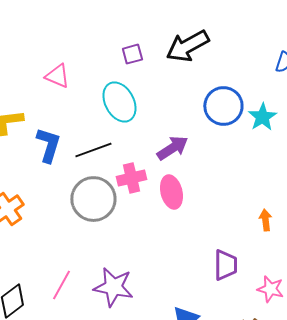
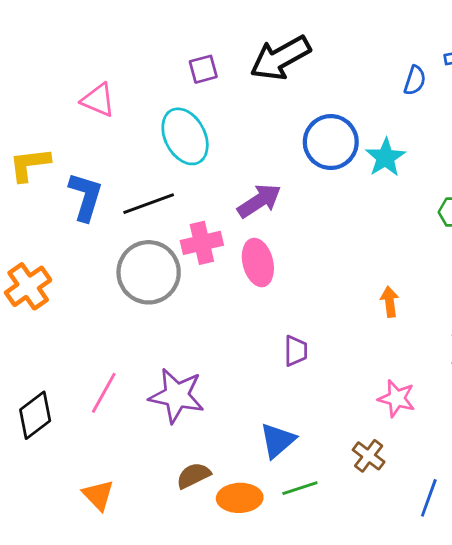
purple trapezoid: (225, 265) -> (296, 351), moved, size x0.7

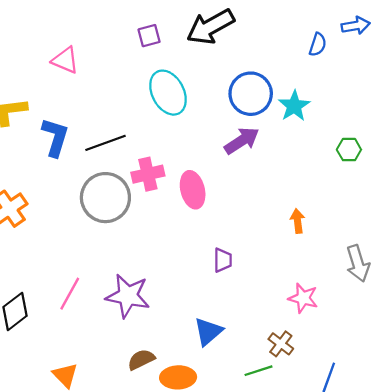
cyan ellipse: (185, 136) -> (168, 93), moved
purple arrow: (259, 201) -> (242, 141), moved
green line: (300, 488) -> (258, 371), moved

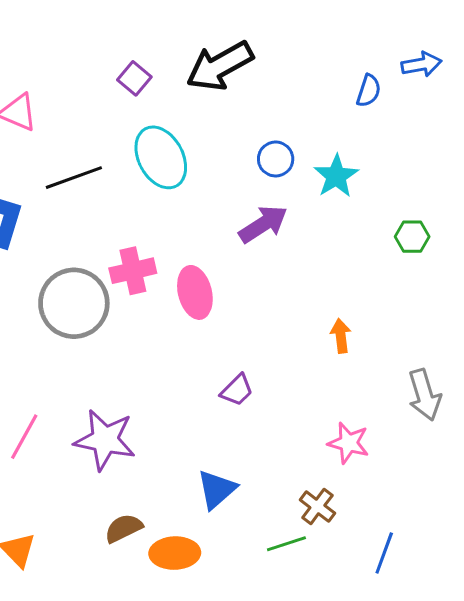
purple square: (149, 36) -> (134, 78), turned -35
blue circle: (251, 94) -> (276, 159), size x0.6
black line: (105, 143) -> (74, 178), moved
purple trapezoid: (223, 260) -> (237, 390), turned 45

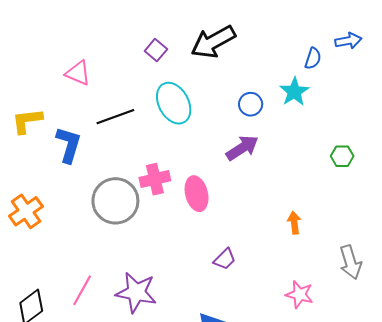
cyan star: (336, 176) -> (294, 92), moved

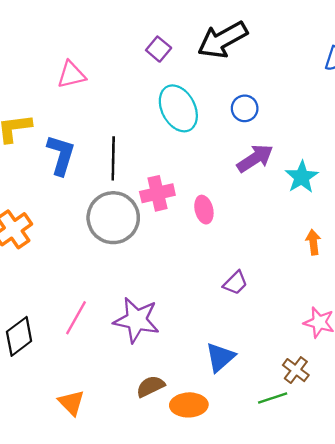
pink triangle: (78, 73) -> (71, 75), turned -36
cyan star: (294, 92) -> (302, 177), moved
blue circle: (251, 104) -> (245, 108), moved
black line: (115, 117) -> (113, 158), moved, turned -69
pink ellipse: (197, 194) -> (204, 210), size x0.7

